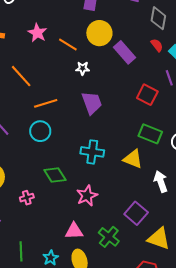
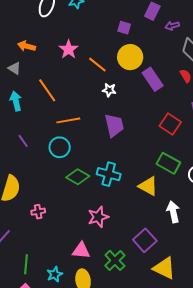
green diamond: (55, 175) -> (78, 177), moved, turned -35

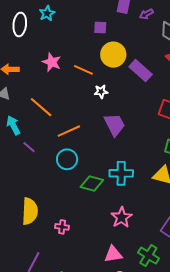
purple line: (23, 141) -> (29, 147), moved
pink cross: (38, 212) -> (62, 227), turned 32

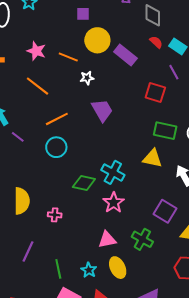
orange line: (41, 107) -> (38, 86), moved
cyan cross: (121, 173) -> (113, 172), moved, turned 30
green diamond: (92, 184) -> (84, 183), moved

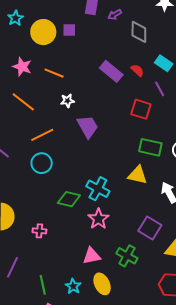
yellow circle: (97, 40) -> (43, 32), moved
red semicircle: (156, 42) -> (137, 70), moved
white star: (87, 78) -> (67, 101), moved

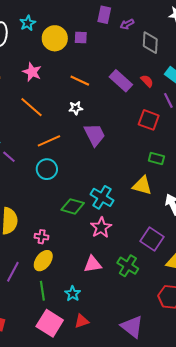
orange line: (54, 73) -> (80, 81), moved
green rectangle: (150, 147) -> (156, 158), size x0.7
yellow ellipse: (102, 284) -> (43, 261), moved, turned 60

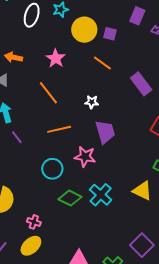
orange line: (80, 81) -> (102, 63), moved
cyan circle: (47, 169) -> (52, 169), moved
pink star: (101, 227) -> (85, 157), moved, turned 30

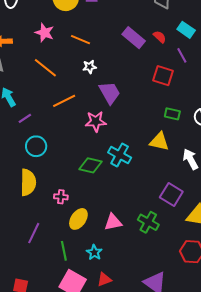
orange line: (102, 63) -> (80, 40), moved
purple line: (17, 137) -> (25, 118), turned -72
cyan circle: (52, 169) -> (36, 146), moved
yellow ellipse: (31, 246) -> (78, 219), moved

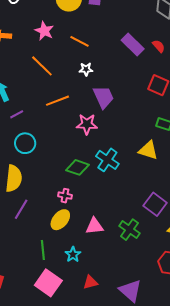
pink cross: (61, 197) -> (65, 196), moved
purple line: (34, 233) -> (21, 209), moved
red triangle: (104, 279) -> (90, 282), moved

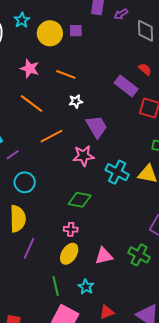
purple rectangle: (133, 45) -> (126, 86), moved
cyan cross: (107, 160) -> (117, 172), moved

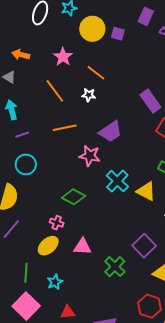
white star: (76, 101) -> (89, 95), moved
purple trapezoid: (97, 127) -> (111, 132), turned 70
pink triangle: (104, 256) -> (82, 247), moved

